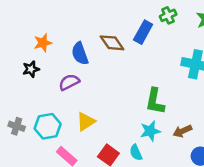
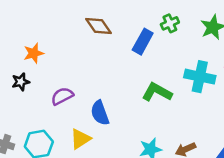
brown diamond: (112, 43) -> (99, 26), moved
blue semicircle: (80, 54) -> (100, 113), moved
green L-shape: (155, 101) -> (157, 92), moved, turned 108

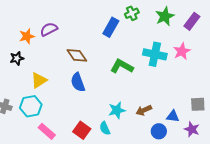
brown diamond: (99, 26) -> (77, 55), moved
purple semicircle: (62, 96) -> (49, 29), moved
yellow triangle: (80, 139) -> (39, 80), moved

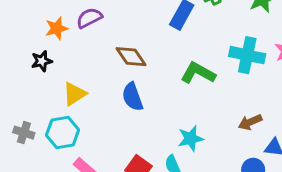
brown arrow: (144, 110) -> (250, 122), moved

